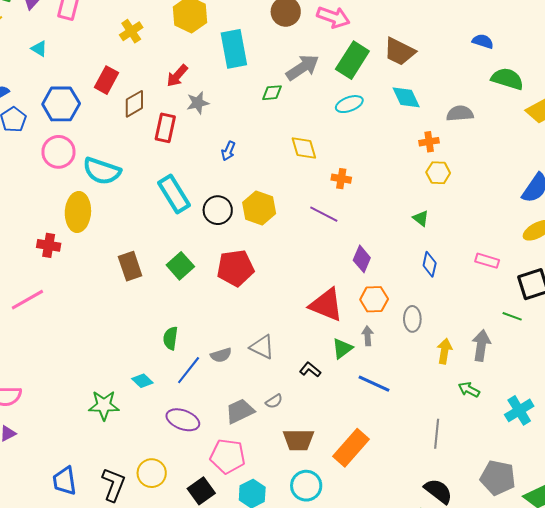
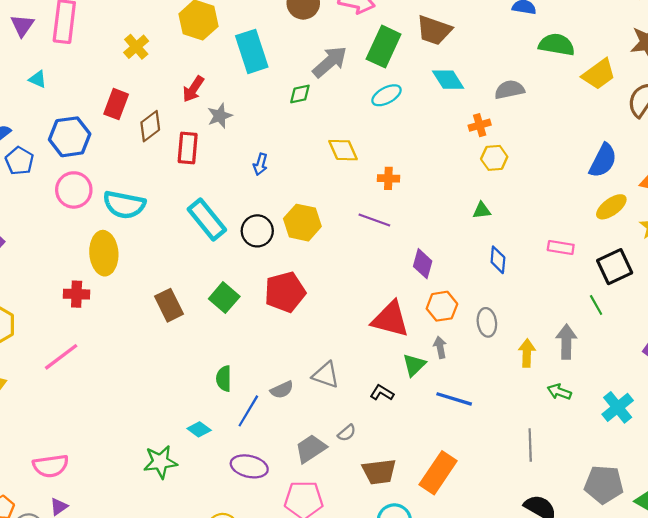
green triangle: (421, 218) -> (482, 210), turned -36
green line: (512, 316) -> (596, 305), turned 48

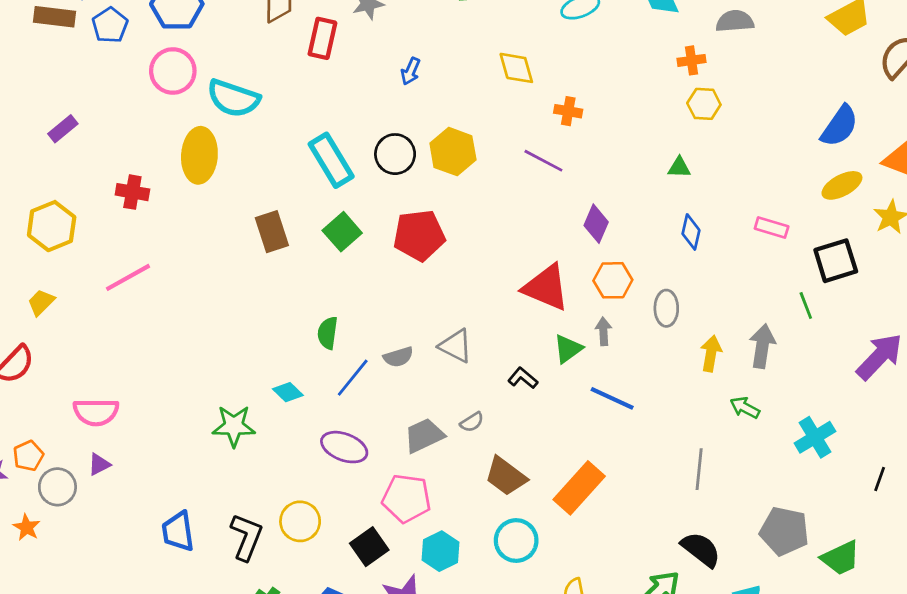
cyan rectangle: (207, 219) -> (331, 160), moved
red cross: (77, 294) -> (132, 192), moved
brown trapezoid: (379, 472) -> (506, 476), turned 36

